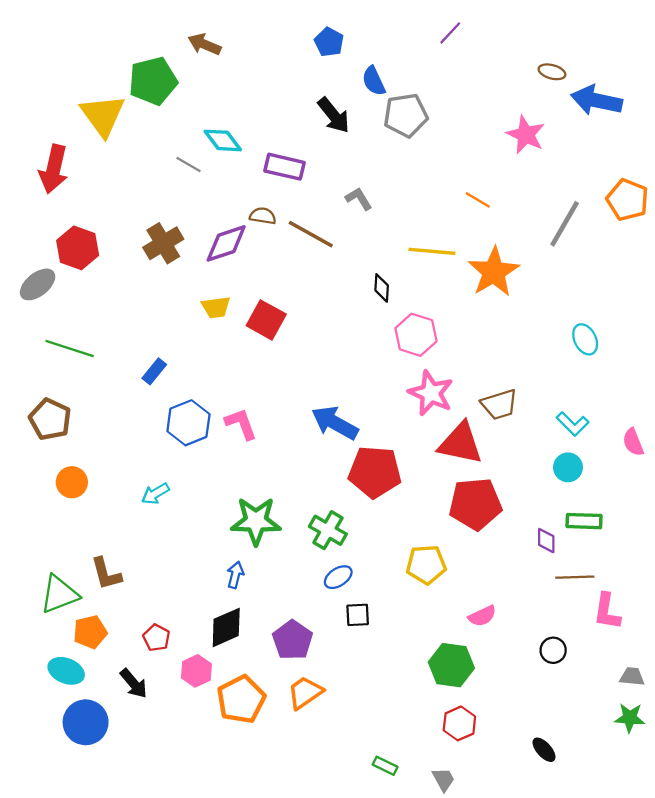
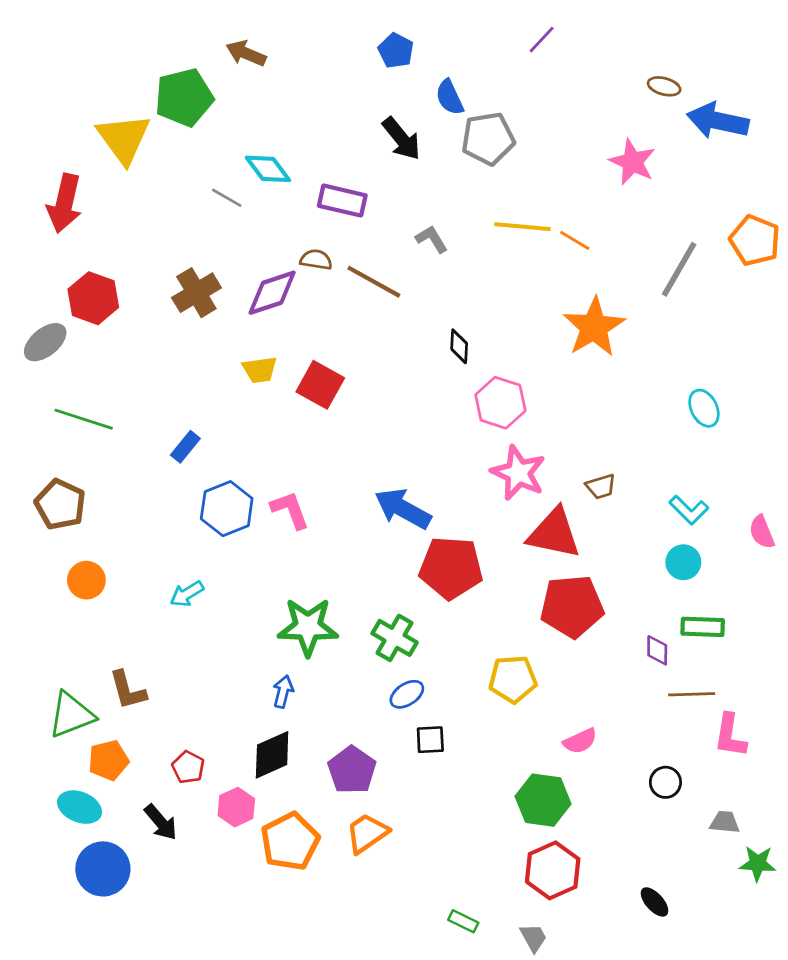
yellow line: (432, 251) -> (522, 227), moved
brown trapezoid: (499, 404) -> (601, 487), size x0.7
gray trapezoid: (632, 677) -> (725, 822), moved
red hexagon: (459, 723) -> (553, 870), size x1.4

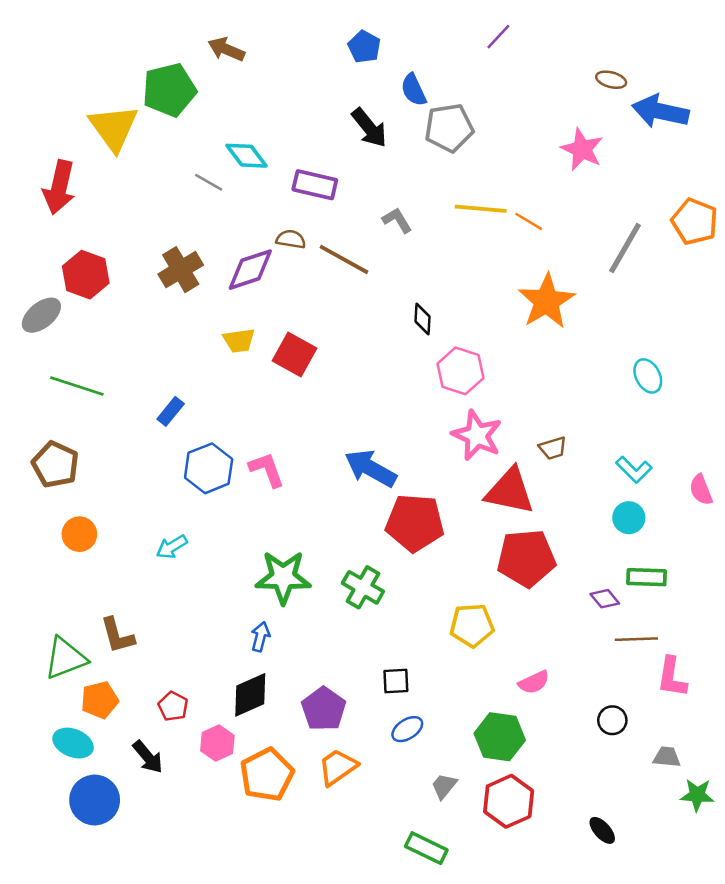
purple diamond: (657, 650) -> (605, 599), turned -40
blue ellipse: (407, 694) -> (407, 729), moved
green rectangle: (463, 921) -> (426, 848), size x1.5
gray trapezoid: (533, 938) -> (444, 786), moved, turned -112

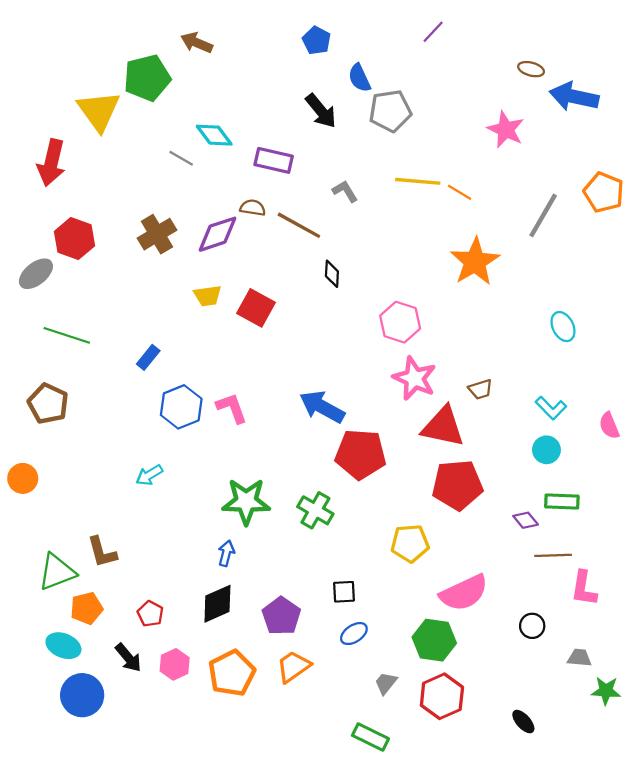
black diamond: (422, 319) -> (332, 274), moved
orange circle: (79, 534) -> (23, 478), moved
pink semicircle: (534, 682) -> (464, 593), size x1.8
pink hexagon: (217, 743) -> (175, 664), moved

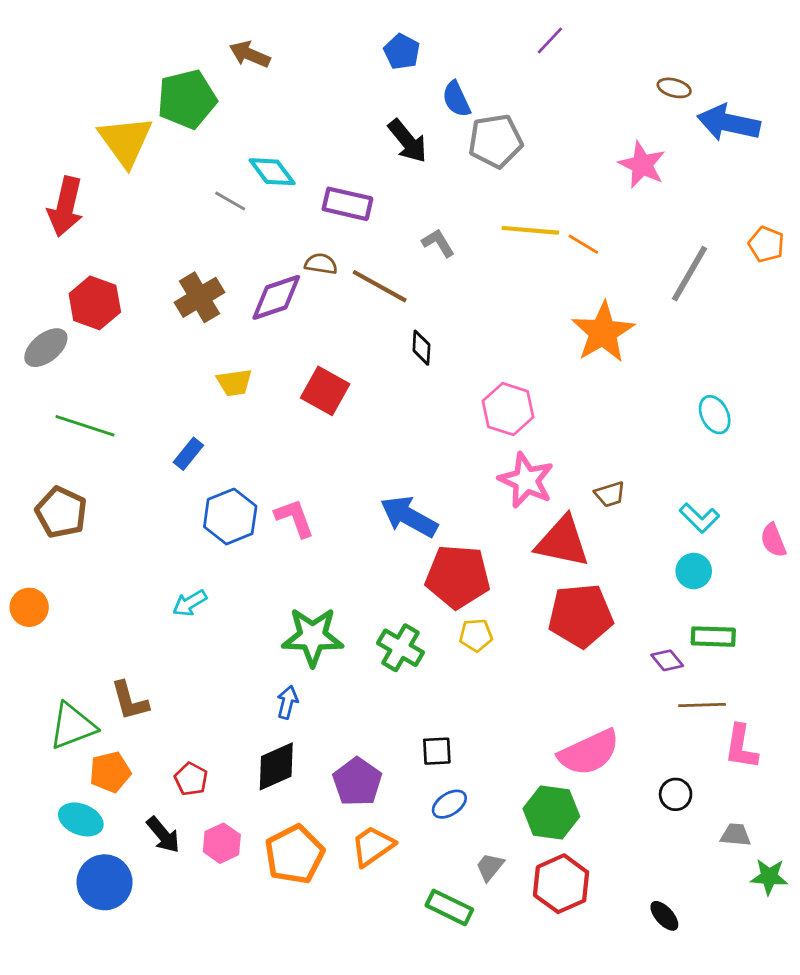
orange pentagon: (604, 192) -> (766, 244), size x0.7
yellow trapezoid: (208, 296) -> (234, 383), moved
yellow pentagon: (410, 543) -> (476, 635), moved, size x0.7
green rectangle: (370, 737) -> (449, 907), moved

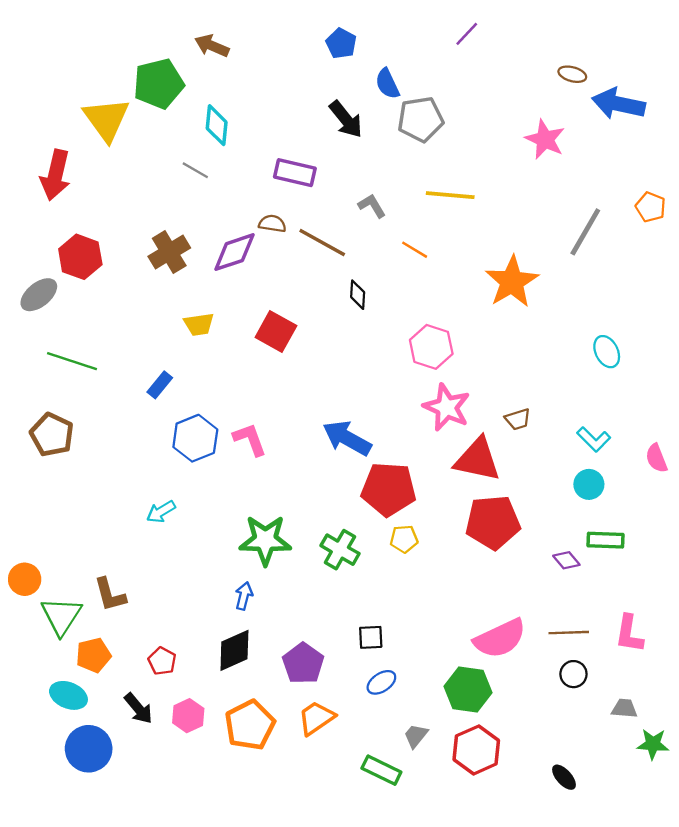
cyan diamond: (272, 172) -> (217, 125), moved, turned 42
orange line: (583, 244) -> (415, 250), moved
orange circle: (29, 607) -> (25, 579), moved
brown line: (702, 705) -> (569, 633), moved
green triangle: (72, 726) -> (61, 616), turned -36

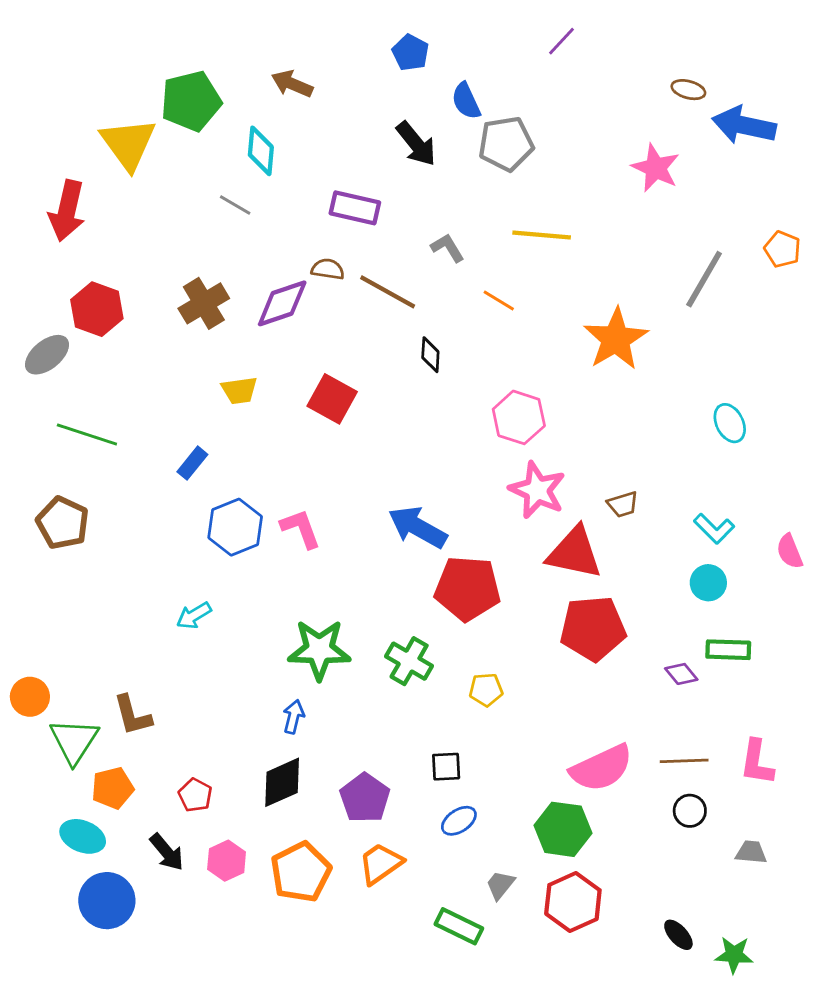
brown arrow: (212, 46) -> (292, 84), moved
yellow pentagon: (404, 539) -> (486, 690), moved
green star: (653, 744) -> (734, 955), moved

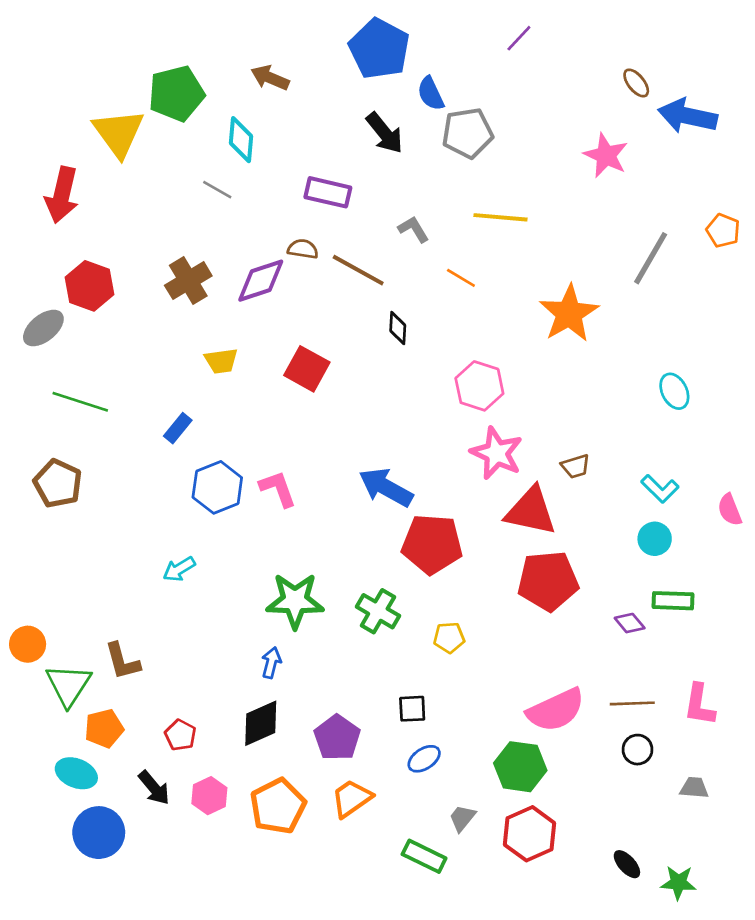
blue pentagon: (410, 53) -> (379, 49), size x1.8
brown ellipse: (688, 90) -> (636, 83), turned 36

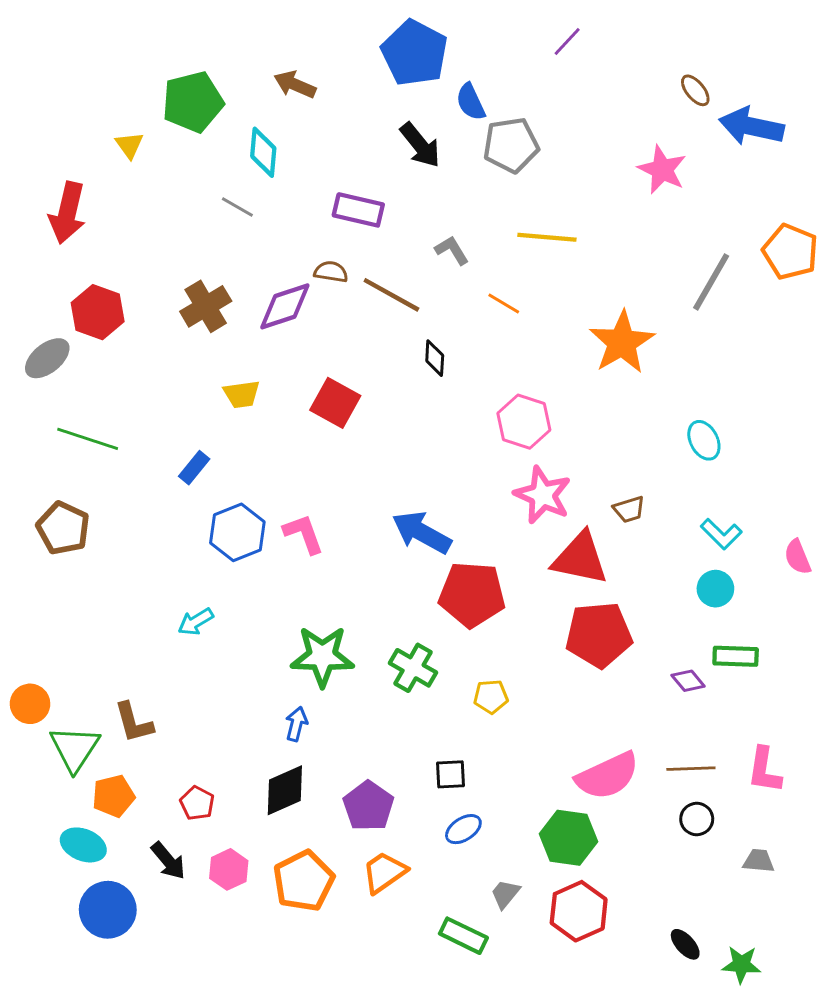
yellow triangle: (118, 133) -> (129, 145), size x0.5
orange pentagon: (723, 231) -> (790, 252), size x1.5
cyan ellipse: (674, 391) -> (704, 440), moved

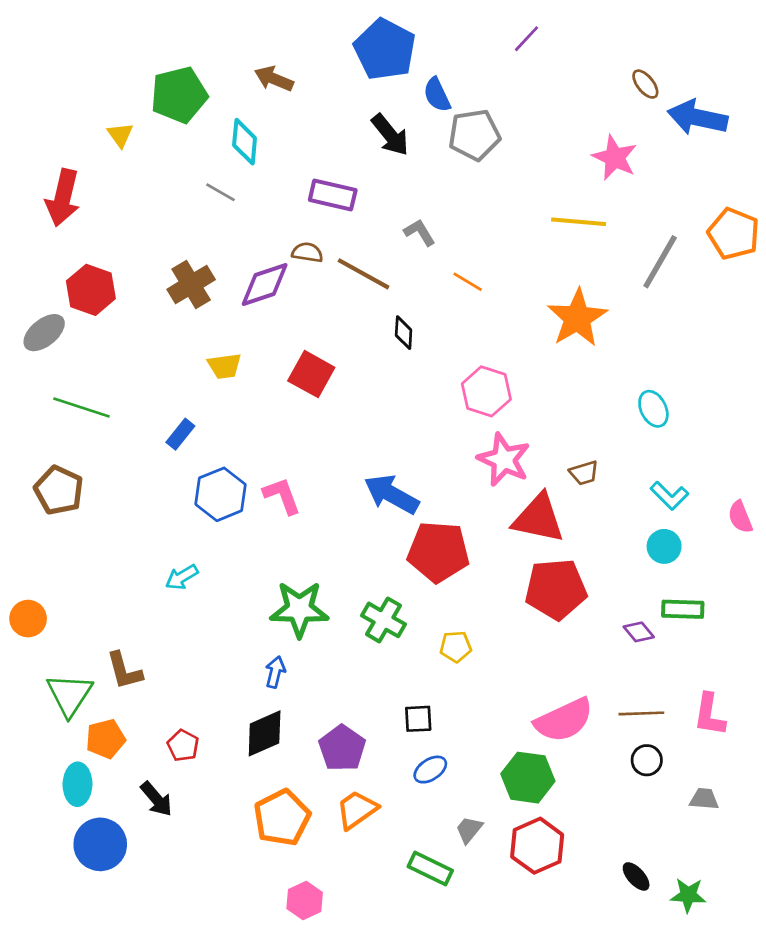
yellow line: (547, 237) -> (579, 222), moved
orange circle: (30, 704) -> (28, 619), moved
cyan ellipse: (83, 845) -> (78, 784), turned 69
pink hexagon: (229, 869) -> (305, 900), moved

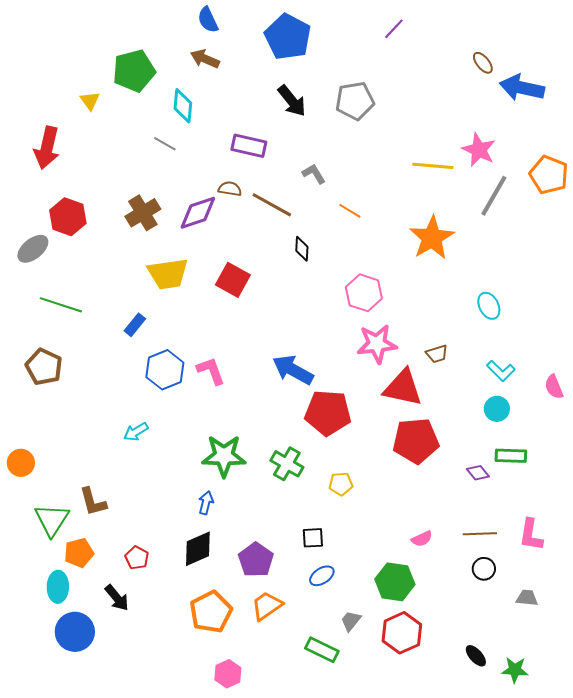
blue semicircle: (437, 95) -> (208, 20), moved
pink star: (615, 158) -> (479, 150), moved
yellow trapezoid: (224, 366) -> (168, 274), size x1.6
pink star: (504, 460) -> (377, 344), turned -30
pink semicircle: (564, 720) -> (422, 539), size x0.5

